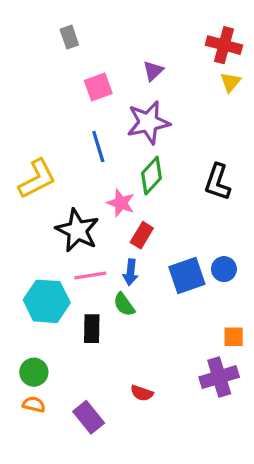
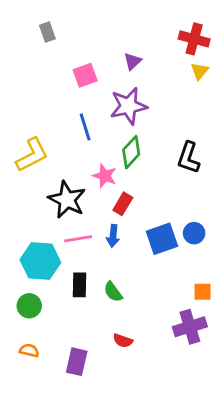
gray rectangle: (69, 37) -> (47, 32), moved
green semicircle: (124, 305) -> (113, 292), moved
green circle: (34, 372) -> (29, 306), moved
purple rectangle: (89, 417) -> (77, 362), turned 52

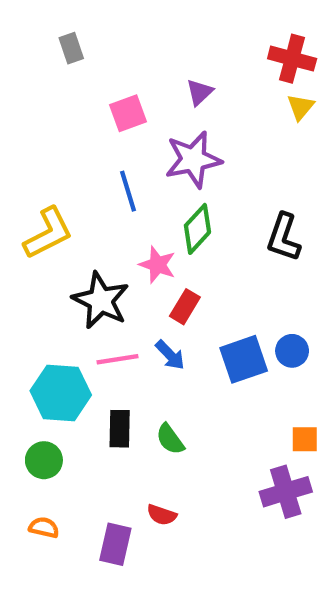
blue arrow: (113, 236) -> (170, 355), turned -50
red semicircle: (123, 341) -> (162, 515), moved

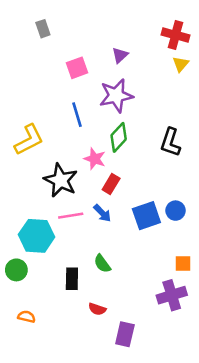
black rectangle: (120, 429) -> (72, 279), moved
green circle: (44, 460) -> (16, 270), moved
purple rectangle: (115, 544) -> (125, 334), moved

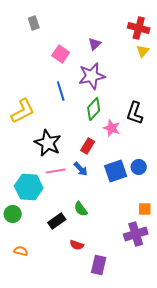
pink square: (77, 68) -> (61, 54), turned -36
pink star: (95, 159) -> (112, 128), moved
black rectangle: (72, 279) -> (57, 221), turned 54

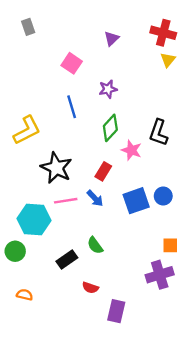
gray rectangle: (34, 23) -> (28, 27), moved
purple triangle: (95, 44) -> (112, 39), moved
purple star: (92, 76) -> (108, 89), size x0.6

